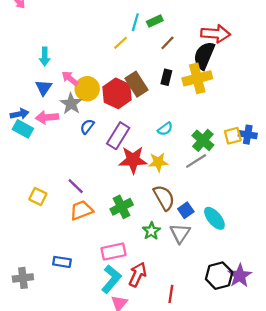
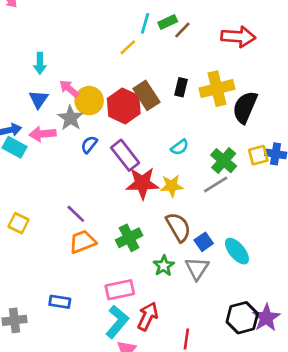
brown line: (167, 43) -> (182, 30), moved
black semicircle: (204, 55) -> (245, 107), moved
purple rectangle: (118, 136) -> (125, 155), turned -70
yellow square: (38, 197) -> (19, 223), moved

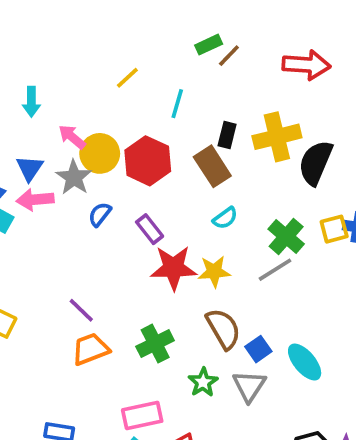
cyan line: (145, 23) -> (177, 104), moved
yellow line: (128, 47) -> (127, 78), moved
brown rectangle: (146, 95) -> (212, 166), moved
blue triangle: (39, 99) -> (30, 168), moved
purple rectangle: (125, 155) -> (150, 229), size x0.7

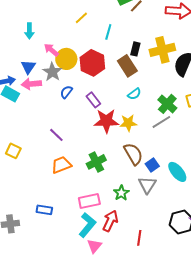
purple line: (81, 310) -> (56, 135), moved
green star: (203, 382) -> (121, 193), moved

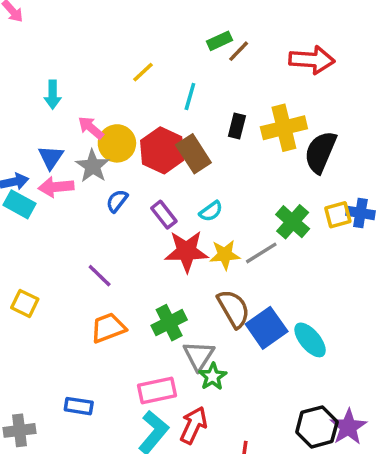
brown rectangle: (127, 66) -> (193, 154), moved
cyan semicircle: (134, 94) -> (211, 211), moved
gray line: (161, 122) -> (261, 253), moved
blue square: (152, 165) -> (267, 328), size x1.6
gray triangle: (147, 185) -> (199, 356), moved

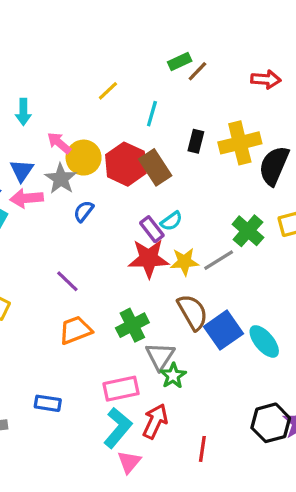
red arrow: (312, 60) -> (266, 79), size x0.7
purple rectangle: (164, 215) -> (152, 229), moved

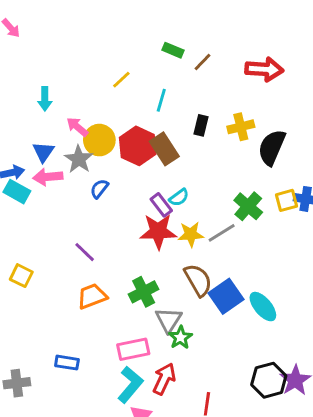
green rectangle: (180, 62) -> (173, 50), moved, turned 48
red arrow: (266, 79) -> (264, 69), size x1.4
yellow cross: (240, 143) -> (241, 127), size x0.7

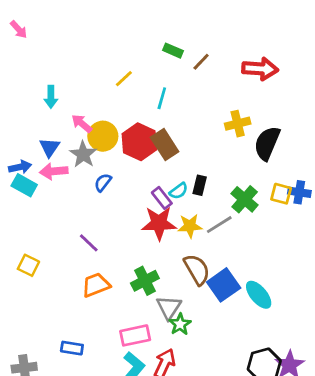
black rectangle: (201, 125) -> (200, 185), moved
yellow square: (286, 200) -> (281, 194), turned 30

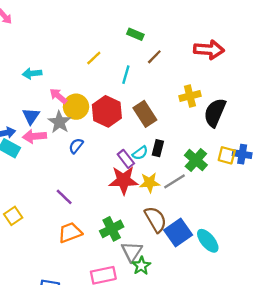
brown line: (201, 62) -> (154, 57), moved
cyan arrow: (51, 97) -> (32, 73), turned 84
brown rectangle: (165, 145) -> (145, 114), moved
yellow square: (28, 265) -> (13, 216), turned 30

